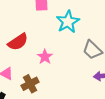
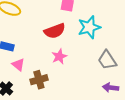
red semicircle: (18, 42) -> (55, 31), moved

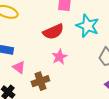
cyan star: (89, 27) -> (88, 26), turned -30

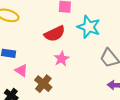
brown cross: (40, 81) -> (43, 84), turned -30

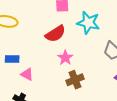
brown cross: (43, 84) -> (75, 80), moved, turned 36

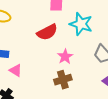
pink star: (65, 58) -> (65, 57), moved

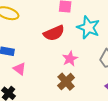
brown cross: (63, 80) -> (66, 82), turned -30

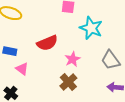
red semicircle: (54, 33) -> (47, 43), moved

